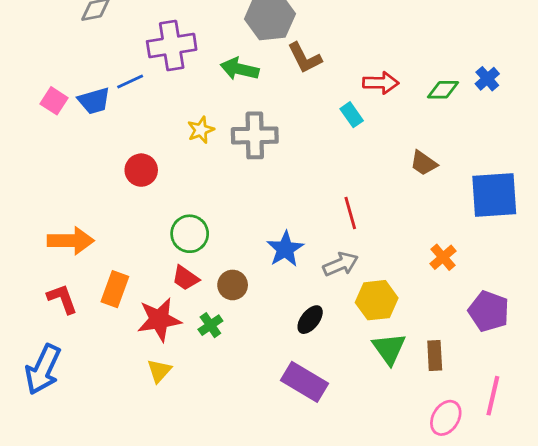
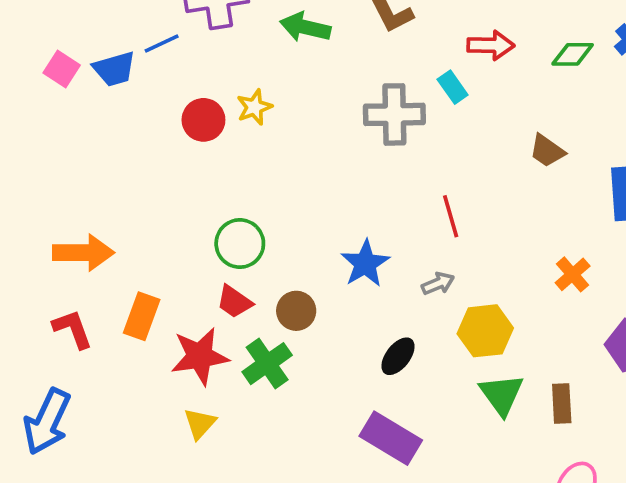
gray cross: (255, 135) -> (394, 114), moved
red circle: (141, 170) -> (203, 120), moved
gray arrow: (341, 264) -> (438, 284), size x0.7
green cross: (210, 325) -> (267, 364), size x1.5

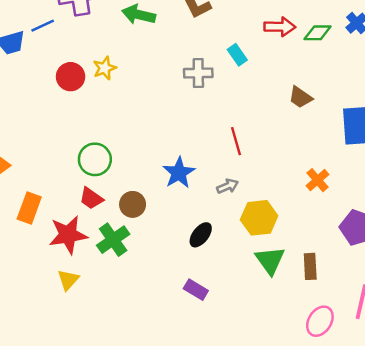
red arrow: (491, 45) -> (280, 27), moved
gray cross: (394, 114) -> (198, 73), size x0.7
purple rectangle: (391, 438) -> (196, 290), size x0.6

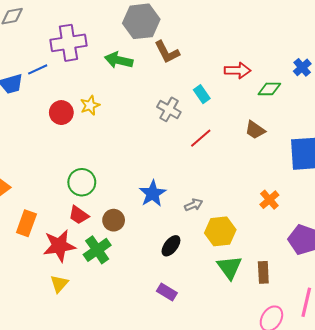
green diamond: (317, 33) -> (269, 89), moved
gray cross: (198, 73) -> (169, 109), turned 30
red line: (236, 141) -> (201, 138), moved, turned 65

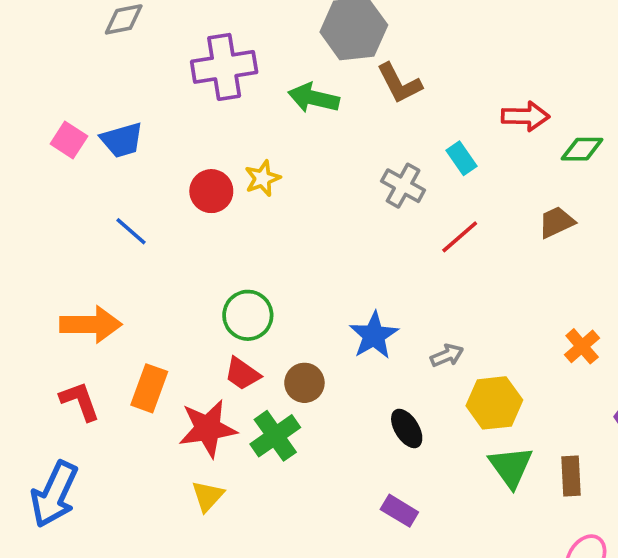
blue line: (38, 69) -> (131, 231), moved, turned 66
brown trapezoid: (255, 130) -> (556, 222), turned 120
black ellipse: (171, 246) -> (407, 428), turned -70

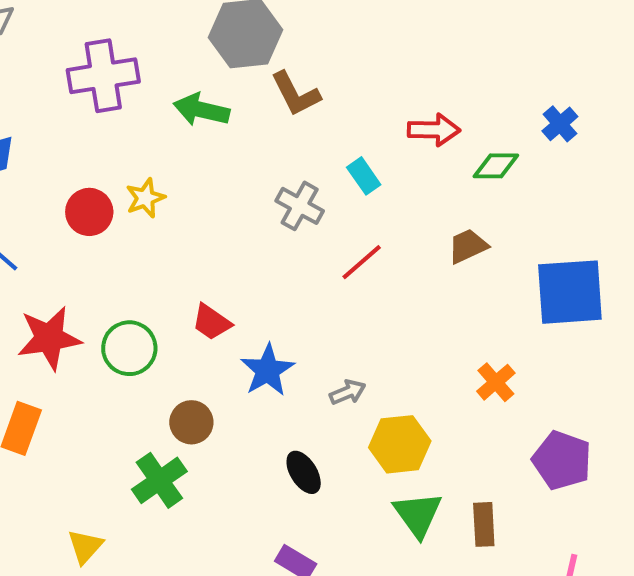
red trapezoid: (242, 374) -> (211, 322), moved
red star: (208, 428) -> (49, 338), moved

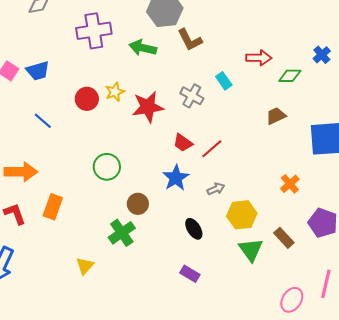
red line: (362, 262) -> (212, 149), moved
red trapezoid: (211, 322) -> (183, 143), moved
red star: (49, 338) -> (148, 107), moved
brown rectangle: (484, 524) -> (284, 238), moved, turned -40

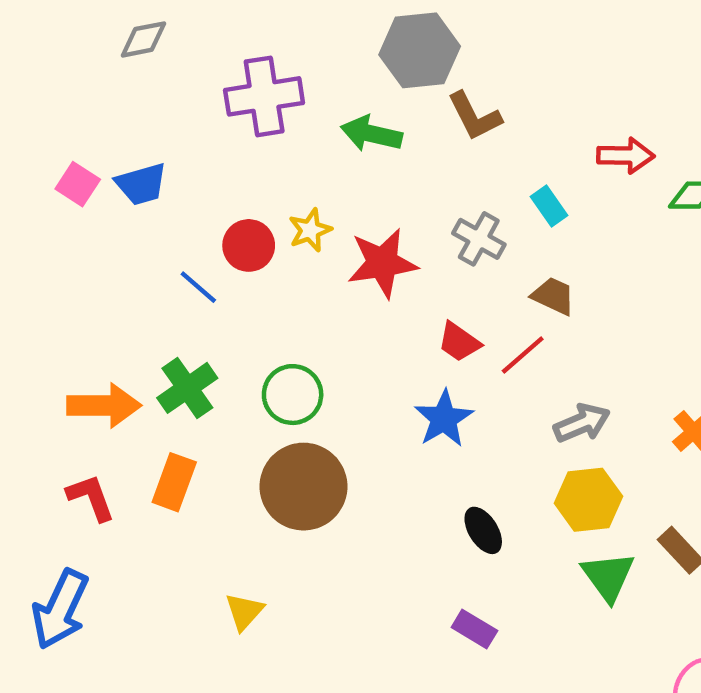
brown trapezoid: (276, 116) -> (553, 296), moved, turned 50
blue line: (43, 121) -> (198, 287), moved
gray arrow: (216, 189) -> (582, 423), moved, size x1.4
brown circle: (138, 204) -> (303, 487), moved, size x1.8
green cross: (122, 233) -> (187, 388), moved

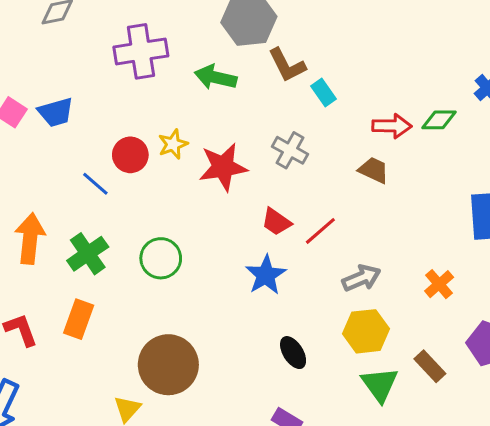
red arrow: (626, 156) -> (392, 126), moved
cyan rectangle: (549, 206) -> (323, 93), moved
brown trapezoid: (553, 296) -> (374, 170), moved
orange arrow: (104, 405) -> (30, 239), moved, turned -84
brown circle: (303, 487) -> (168, 365), moved

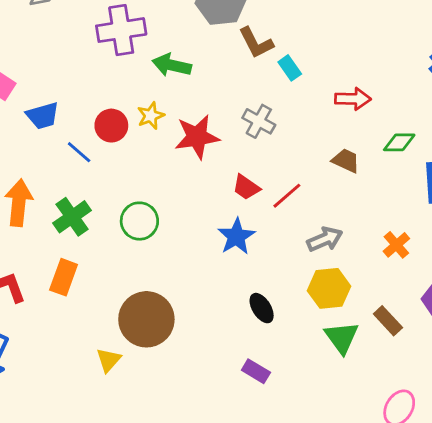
green arrow: (215, 77) -> (172, 65), moved
blue trapezoid: (56, 112) -> (43, 116), moved
green diamond: (439, 120) -> (399, 142), moved
brown trapezoid: (374, 170) -> (346, 161), moved

